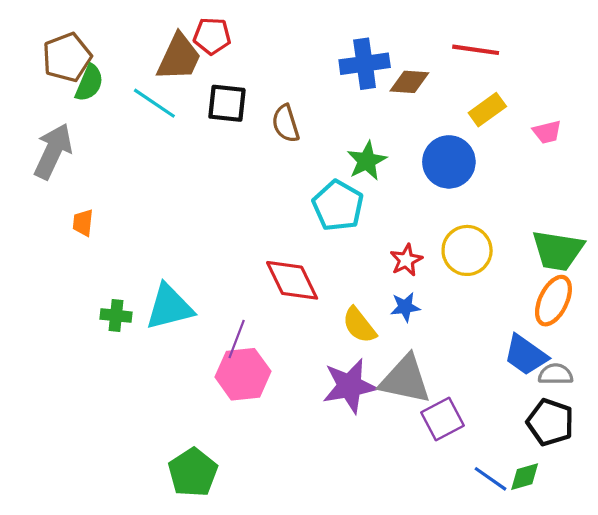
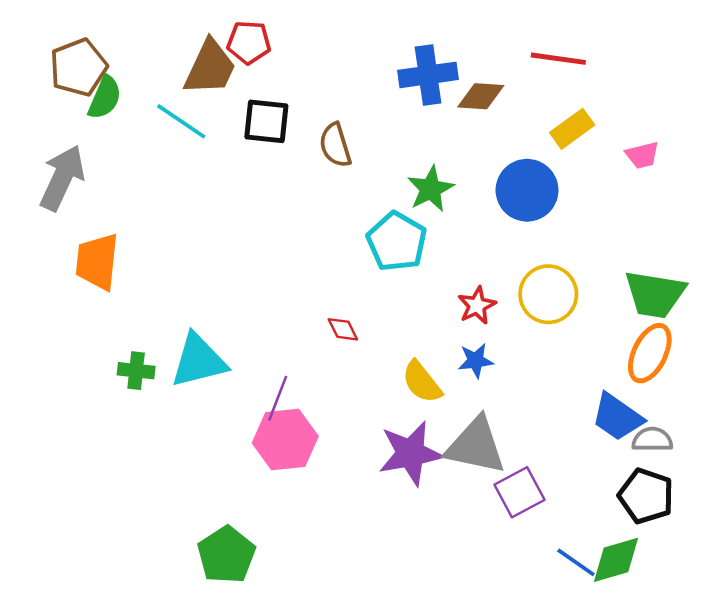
orange trapezoid: (83, 223) -> (97, 262), size x1.8
red diamond: (292, 280) -> (343, 329), size x0.5
green diamond: (525, 477) -> (616, 560), size x1.4

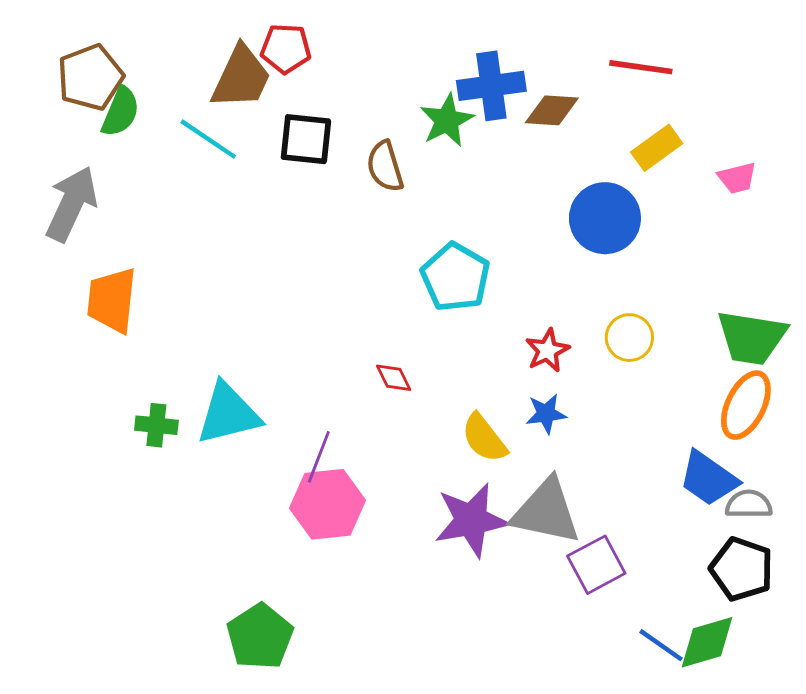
green star: (431, 189) -> (447, 120), moved
yellow circle: (548, 294) -> (629, 338), size x0.7

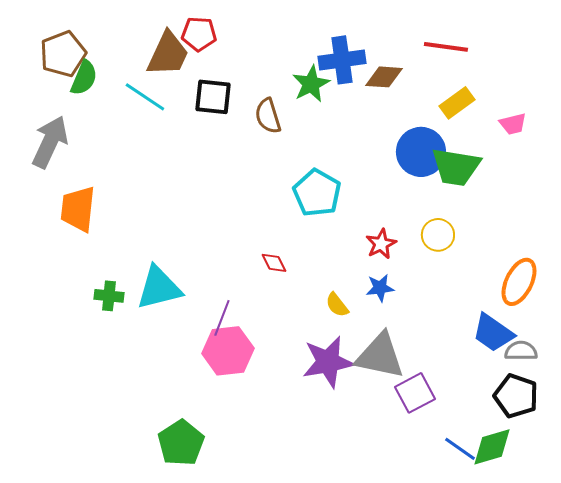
green trapezoid: (752, 338) -> (456, 167), moved
yellow semicircle: (484, 438) -> (337, 305), size x0.7

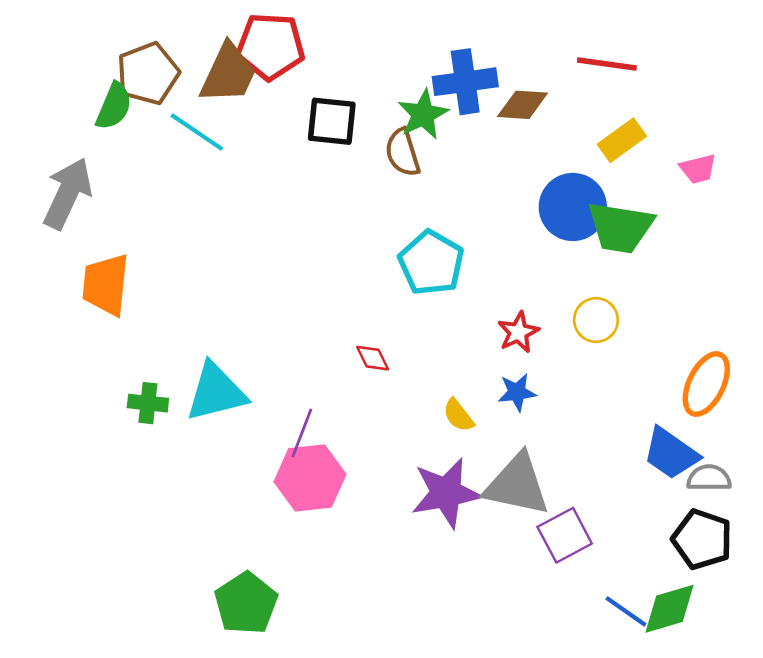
red pentagon: (199, 34) -> (270, 46), size x1.4
brown pentagon: (63, 54) -> (148, 74), moved
black square: (213, 97) -> (332, 121), moved
brown semicircle: (268, 116) -> (403, 152), moved

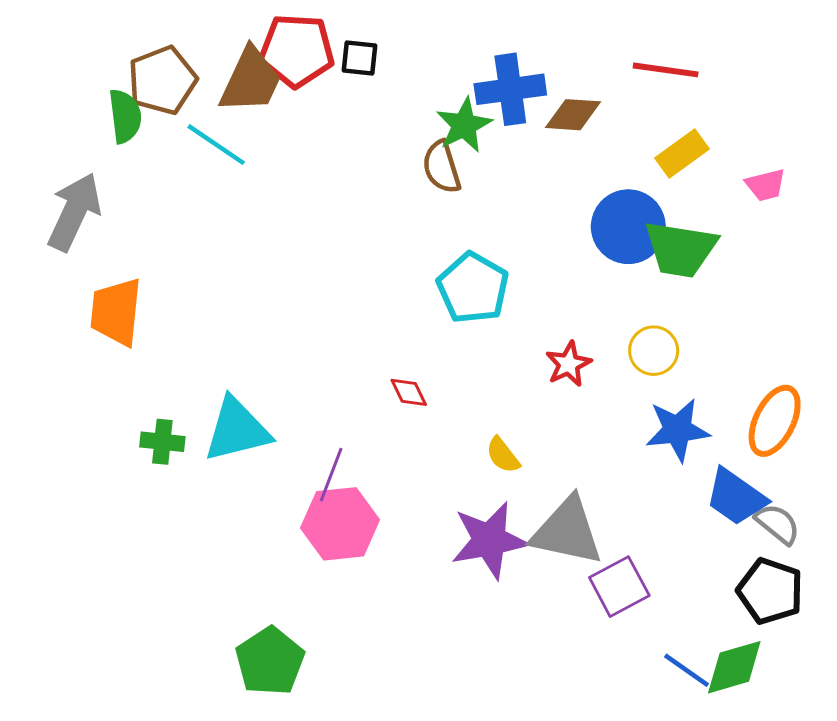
green semicircle: (114, 106) -> (125, 116), turned -30
black square: (332, 121) -> (359, 58), moved, size x0.7
blue star: (517, 392) -> (678, 430), moved, size x1.5
gray semicircle: (709, 478) -> (778, 524), turned 39

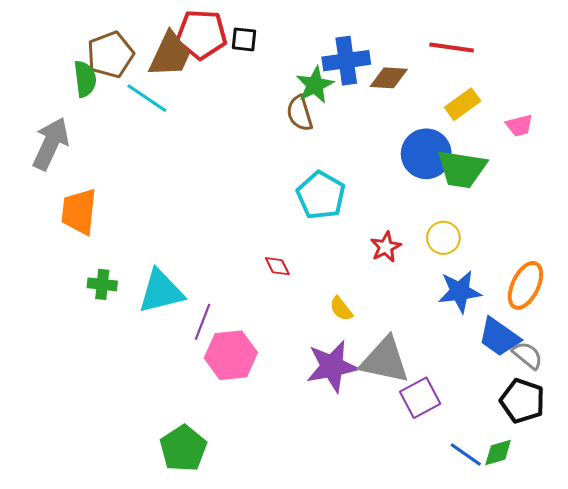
green cross: (162, 442) -> (102, 284), moved
purple line: (331, 475) -> (202, 322), moved
green diamond: (734, 667) -> (498, 452), size x0.7

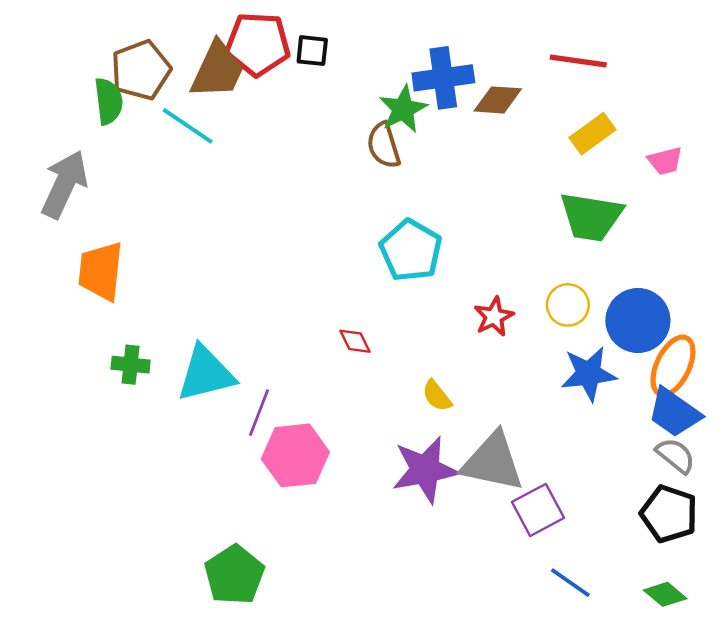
blue circle: (426, 154) -> (638, 321), moved
blue trapezoid: (499, 337) -> (674, 413), moved
green diamond: (498, 452) -> (665, 594), moved, turned 56
blue line: (466, 454) -> (570, 583), moved

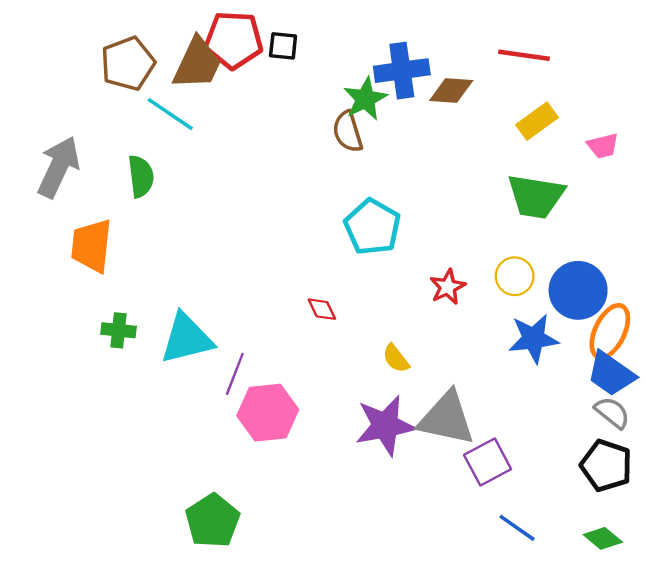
green semicircle: (108, 101) -> (141, 176), moved

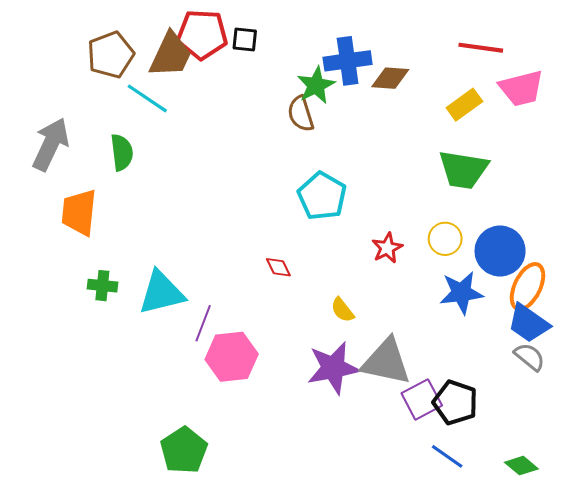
red line: (524, 55) -> (481, 48), moved
pink trapezoid: (603, 146) -> (521, 88), moved, size x1.6
black pentagon: (606, 465) -> (455, 402), moved

